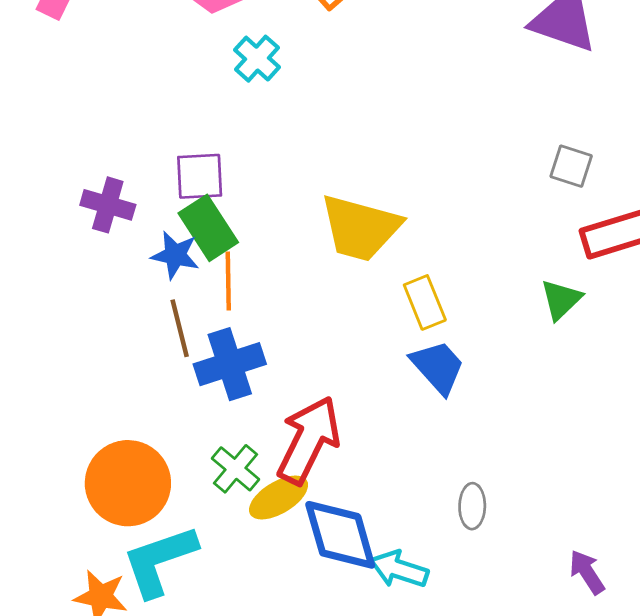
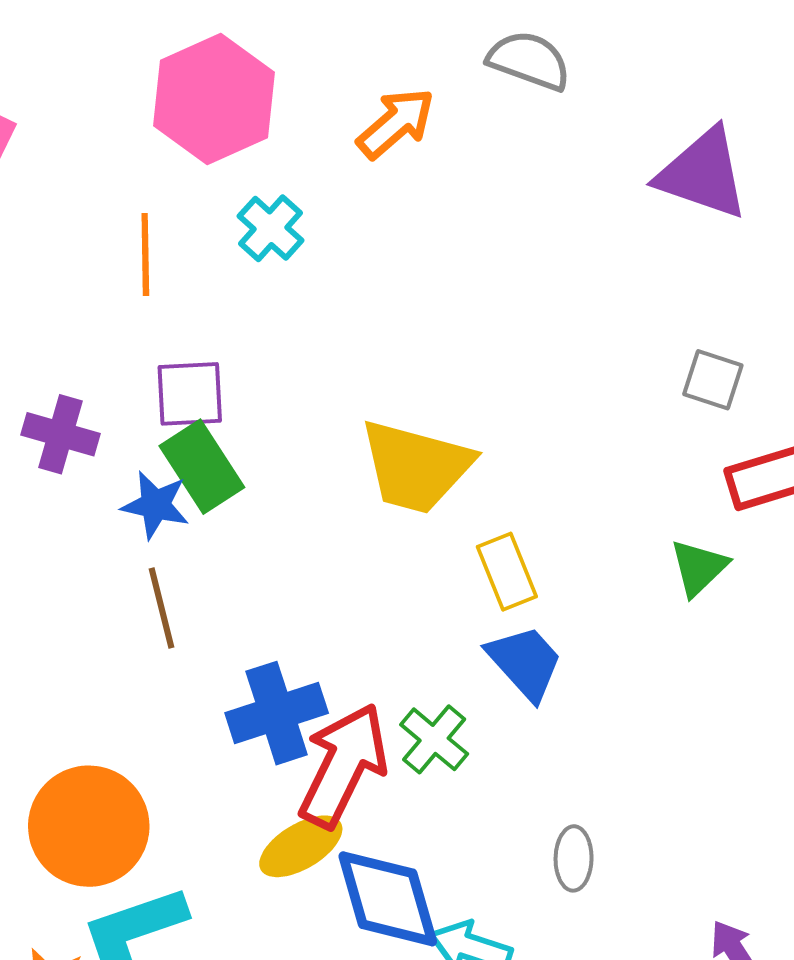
orange line: (228, 281) -> (145, 254), moved
blue cross: (230, 364) -> (277, 713), moved
green cross: (235, 469) -> (434, 739), moved

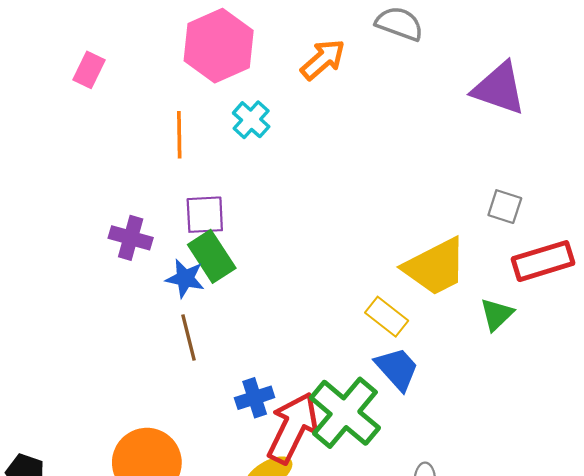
yellow trapezoid: (416, 467) -> (435, 267), moved, turned -42
yellow rectangle: (507, 572) -> (387, 317), turned -30
blue cross: (277, 713) -> (255, 398), size x0.7
green cross: (434, 739) -> (345, 413), size x1.8

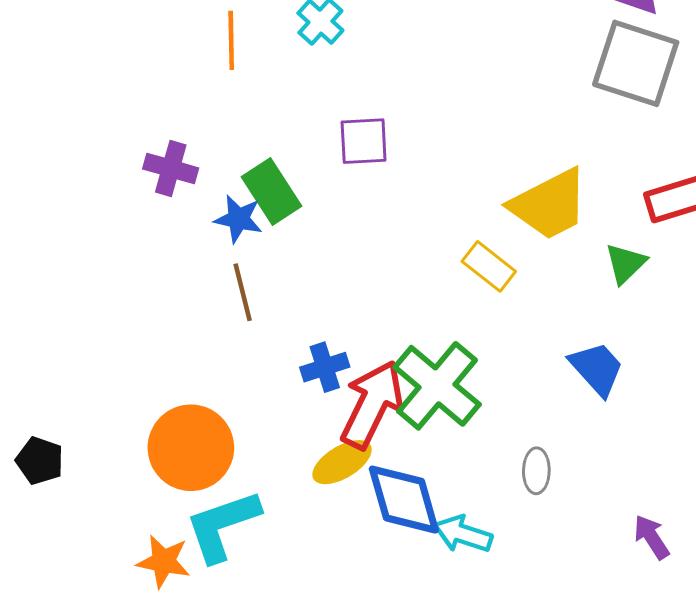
gray square: (505, 207) -> (636, 63), moved, size x2.0
purple square: (205, 215) -> (364, 141), moved
blue trapezoid: (397, 369) -> (597, 369), moved

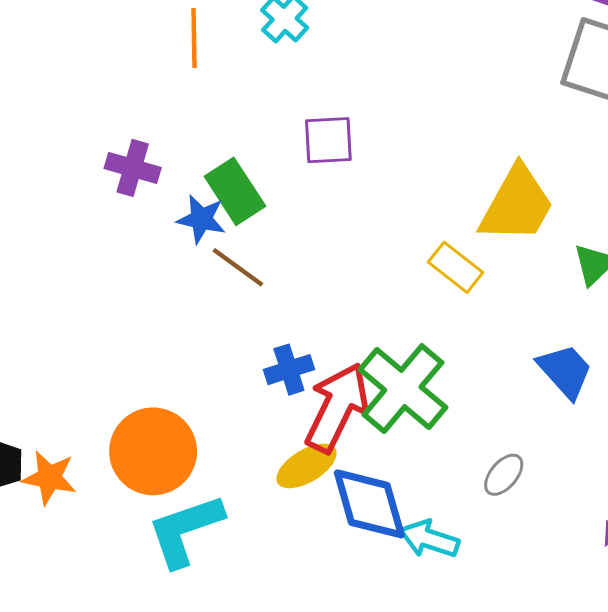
yellow trapezoid: (549, 204) -> (517, 204), turned -34
brown line: (243, 292) -> (238, 267), moved, turned -40
gray ellipse: (536, 471) -> (504, 475), turned 39
orange star: (164, 561) -> (49, 478), moved

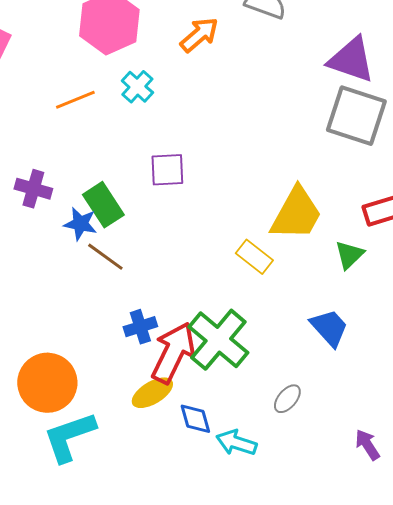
orange line: (194, 38) -> (75, 100), turned 69
blue diamond: (369, 504) -> (195, 419), size x0.6

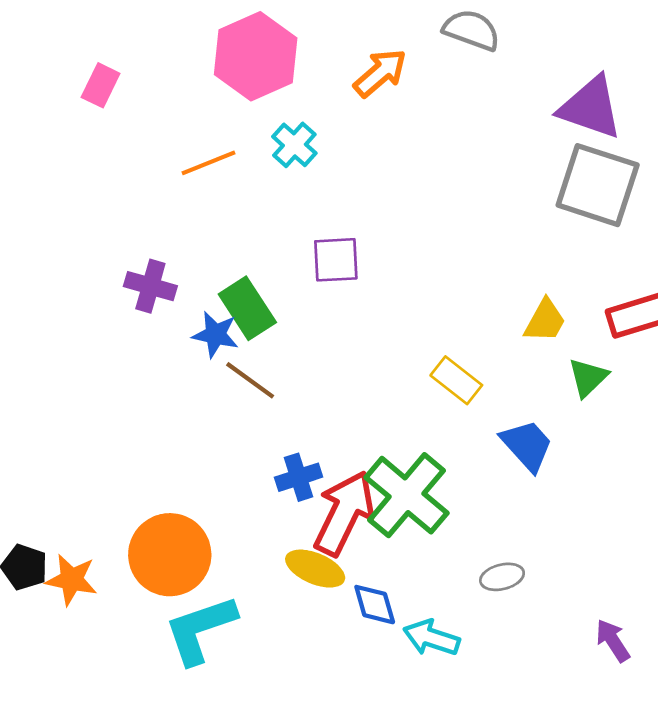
yellow trapezoid: (296, 214) -> (545, 321), moved, size x0.6
blue trapezoid: (329, 328) -> (527, 445), moved
yellow ellipse: (152, 393) -> (315, 569), turned 54
gray ellipse: (287, 399) -> (502, 577), turned 36

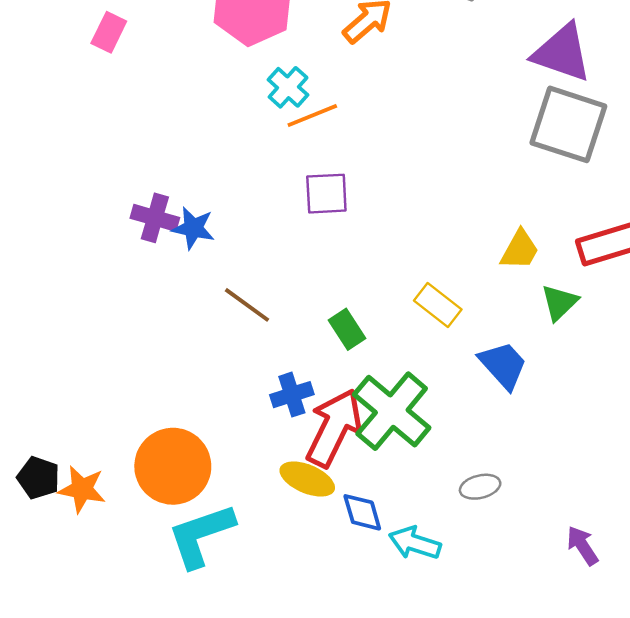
orange line: (209, 163) -> (312, 115), moved
green rectangle: (247, 308) -> (347, 329), moved, size x0.7
blue star: (215, 335) -> (193, 228), moved

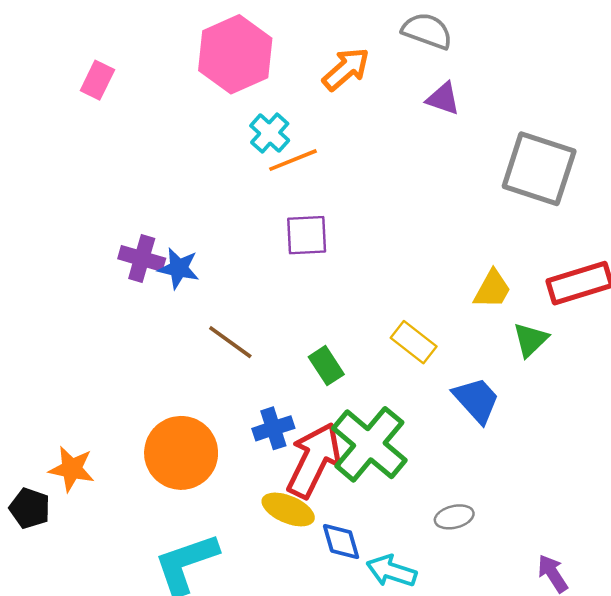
purple triangle: (562, 53) -> (443, 99), moved, size x0.6
orange circle: (173, 466) -> (181, 453), moved
orange star: (82, 489) -> (72, 469), moved

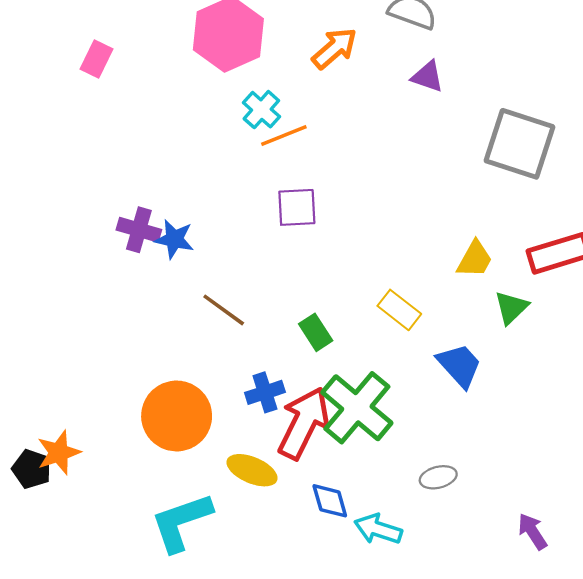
orange star: (72, 469) -> (59, 453), moved, turned -30
yellow ellipse: (288, 509) -> (252, 470), moved

